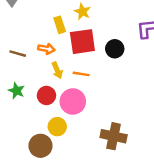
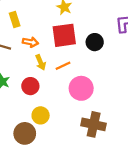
yellow rectangle: (60, 25) -> (15, 20), moved
orange line: (81, 74) -> (63, 66), turned -35
pink circle: (73, 101) -> (81, 88), moved

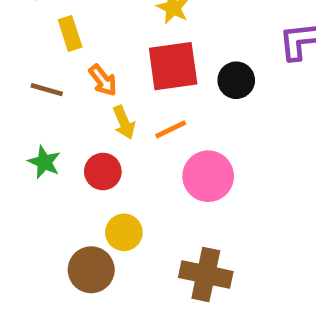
orange arrow: (30, 42) -> (103, 80), turned 42
brown cross: (94, 124) -> (206, 274), moved

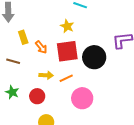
orange arrow: (103, 80) -> (41, 47), moved
black circle: (236, 80) -> (94, 57), size x1.5
yellow arrow: (124, 122) -> (46, 75), turned -64

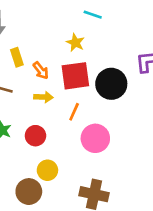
yellow arrow: (46, 75) -> (43, 97), moved
orange line: (66, 78) -> (74, 112), turned -40

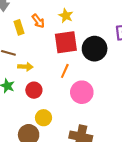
orange arrow: (41, 70) -> (38, 21), moved
yellow arrow: (43, 97) -> (25, 67), moved

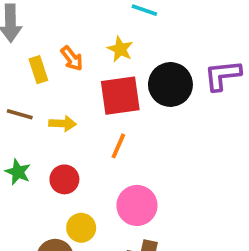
black circle: (95, 49) -> (170, 84), moved
yellow arrow: (25, 67) -> (63, 124), moved
pink circle: (82, 92) -> (137, 205), moved

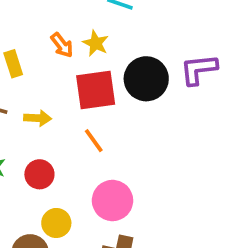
orange arrow: (72, 58) -> (62, 45), moved
orange line: (118, 146) -> (94, 141), turned -60

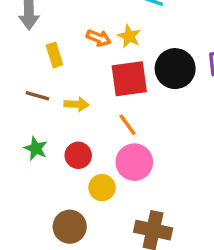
orange arrow: (62, 45) -> (99, 38), turned -30
pink circle: (112, 201) -> (134, 162), moved
yellow circle: (56, 223) -> (102, 188), moved

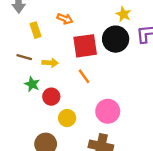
yellow star: (129, 36) -> (123, 14), moved
green star: (36, 148) -> (32, 84), moved
pink circle: (134, 162) -> (108, 111), moved

